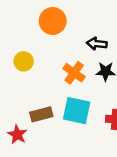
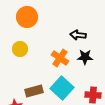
orange circle: (53, 21) -> (27, 17), moved
cyan square: (77, 111) -> (62, 88), turned 30

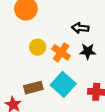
yellow circle: (20, 49) -> (38, 47), moved

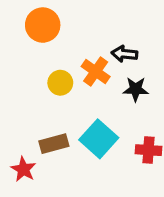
orange cross: (61, 52) -> (96, 72), moved

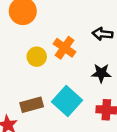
black arrow: (124, 54) -> (102, 34), moved
black star: (136, 89) -> (101, 73), moved

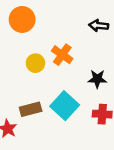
black arrow: (102, 34) -> (99, 26), moved

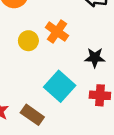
brown rectangle: (31, 109) -> (32, 115), moved, turned 50

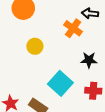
orange cross: (57, 32) -> (73, 28), moved

